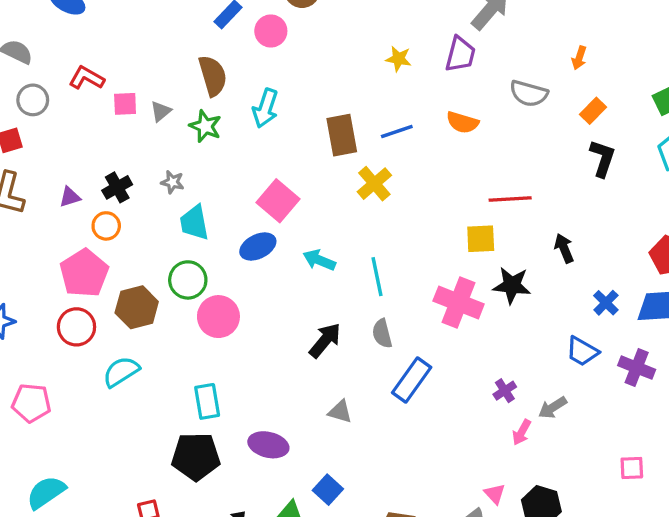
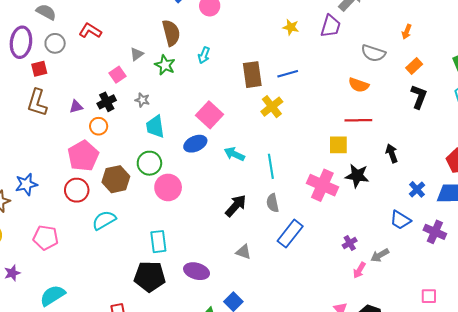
pink square: (125, 104) -> (117, 75), moved, turned -35
cyan arrow: (265, 108) -> (204, 55), size x0.7
orange semicircle: (462, 122) -> (359, 85), moved

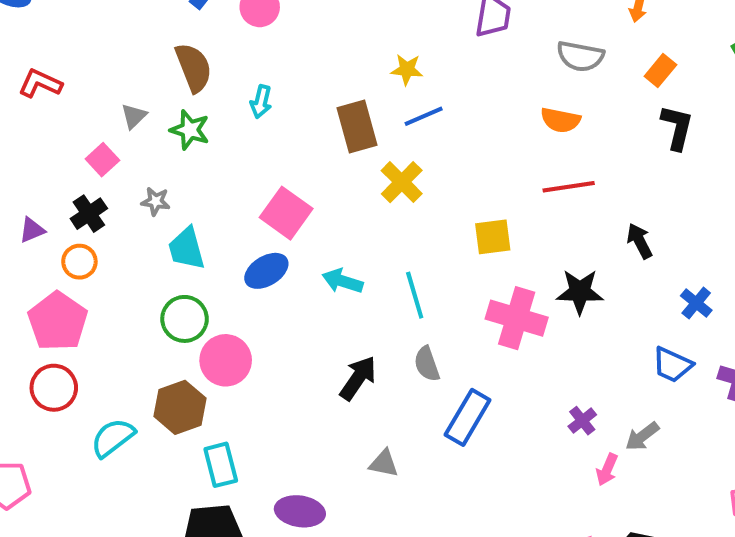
yellow star: (291, 27) -> (407, 69), moved
yellow square: (338, 145) -> (493, 237), moved
brown hexagon: (116, 179) -> (180, 407), moved

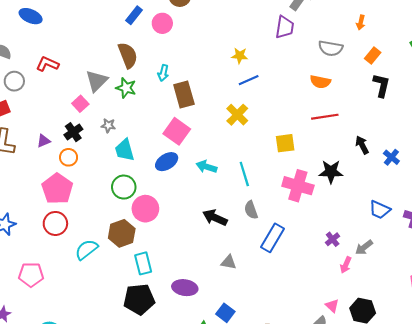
gray triangle: (134, 116) -> (97, 81), size x1.6
brown rectangle: (357, 126) -> (184, 94), moved
blue cross: (696, 303) -> (391, 157), moved
black arrow: (358, 378) -> (215, 218), turned -100

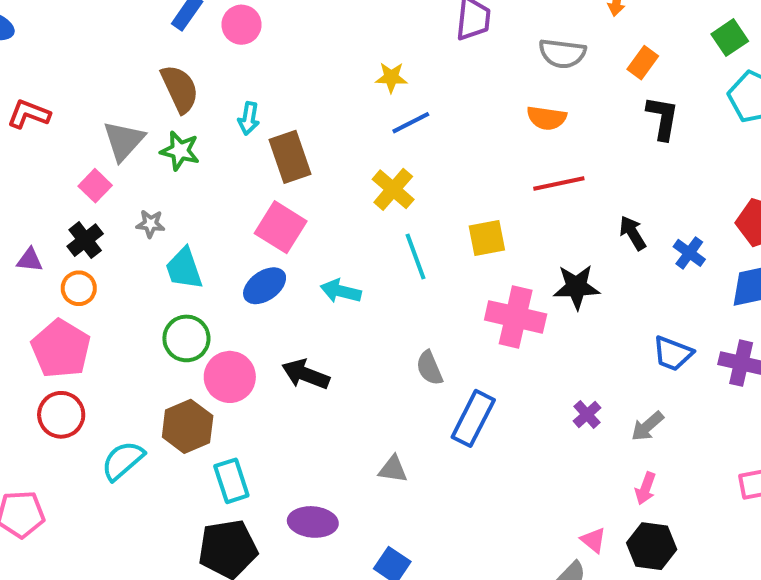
purple triangle: (44, 141) -> (30, 260), turned 32
cyan line: (244, 174) -> (416, 256), moved
black arrow: (215, 218) -> (306, 374), moved
pink arrow: (346, 265) -> (646, 488), moved

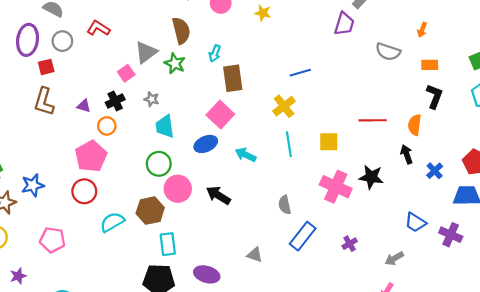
orange rectangle: (643, 63) -> (430, 65), turned 42
yellow star: (391, 77) -> (263, 13), moved
orange semicircle: (547, 118) -> (415, 125), moved, turned 78
purple cross: (587, 414) -> (350, 244), moved

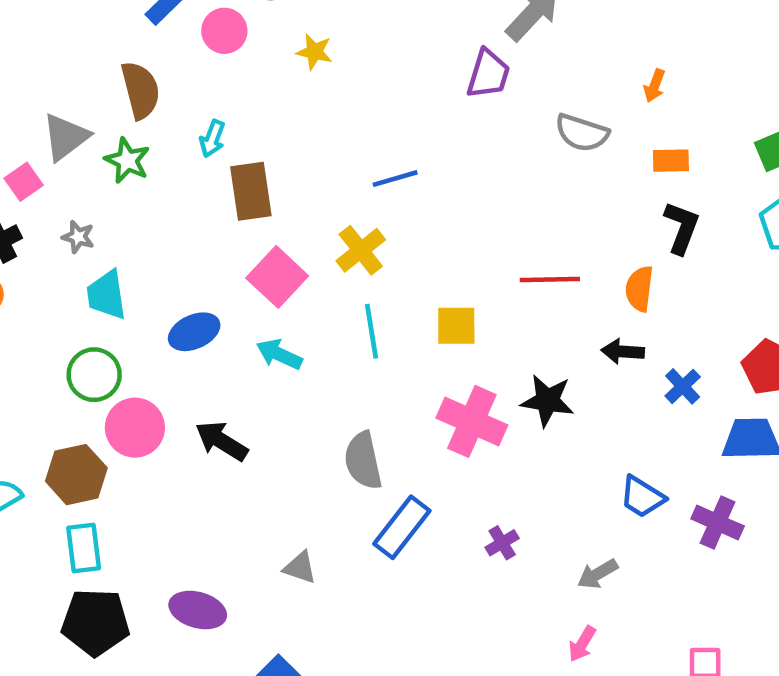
pink square: (220, 115) -> (277, 277), moved
black arrow: (407, 154) -> (623, 351), turned -66
gray semicircle: (285, 205) -> (363, 461), size x1.4
cyan rectangle: (168, 244) -> (84, 548), moved

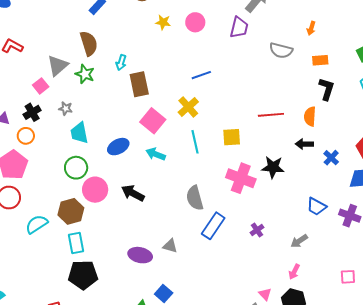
pink circle: (224, 31) -> (195, 22), moved
purple ellipse: (198, 610) -> (140, 255), moved

